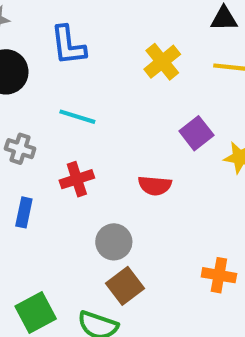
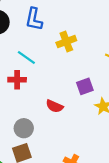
yellow cross: (162, 62) -> (66, 42), moved
red cross: (77, 179) -> (17, 80), moved

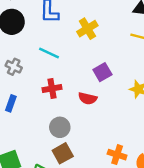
red cross: (17, 80) -> (52, 88), moved
purple square: (85, 86) -> (102, 72), moved

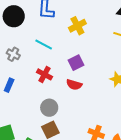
purple square: (102, 72) -> (76, 63), moved
red cross: (52, 88) -> (44, 74), turned 35

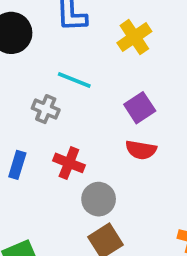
gray cross: (13, 54) -> (46, 109), moved
red cross: (44, 74) -> (69, 163), moved

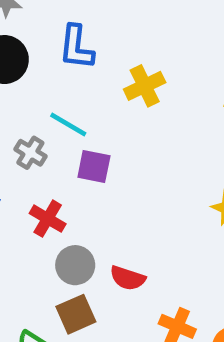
purple square: (140, 108) -> (94, 167), moved, turned 36
red semicircle: (141, 150) -> (128, 278), moved

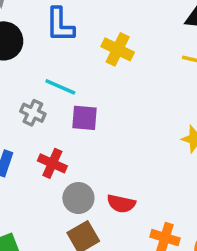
yellow cross: (145, 86) -> (118, 49), turned -32

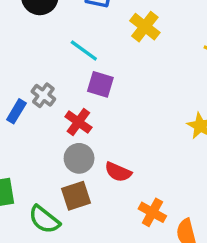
gray cross: (33, 113) -> (43, 95), moved
red cross: (52, 163) -> (78, 122), moved

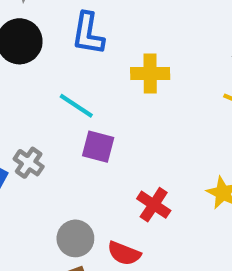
yellow cross: (145, 27) -> (150, 73), turned -36
red cross: (78, 122) -> (154, 205), moved

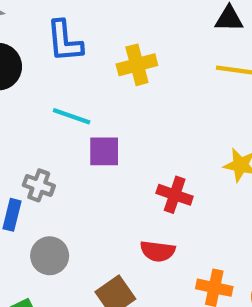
gray circle: (75, 238) -> (50, 256), moved

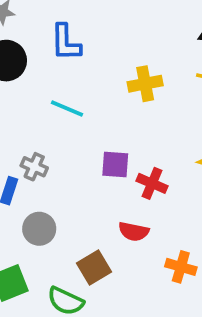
yellow cross: (137, 65) -> (145, 84), moved
purple square: (104, 151) -> (115, 164), moved

